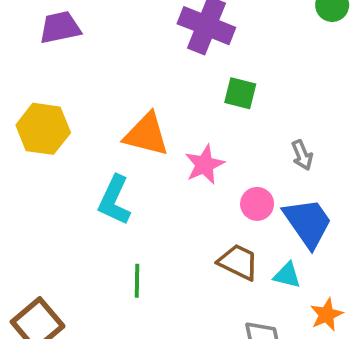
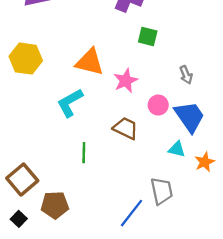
cyan L-shape: (114, 200) -> (70, 103), turned 36
brown trapezoid: (238, 262) -> (126, 128), moved
orange star: (327, 315) -> (205, 162), moved

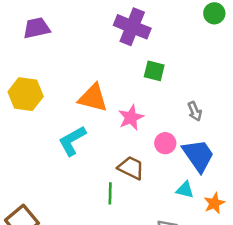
green line: (84, 153) -> (110, 193), moved

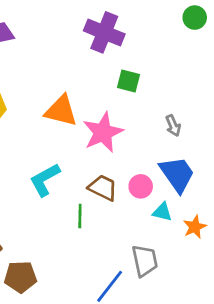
pink star: (131, 117) -> (103, 132), size x1.4
cyan L-shape: (72, 141) -> (45, 180), moved
pink circle: (165, 143) -> (141, 186), moved

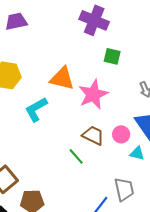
cyan L-shape: (45, 180) -> (36, 109), moved
green line: (80, 216) -> (76, 156), turned -42

